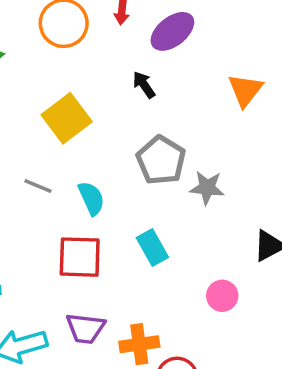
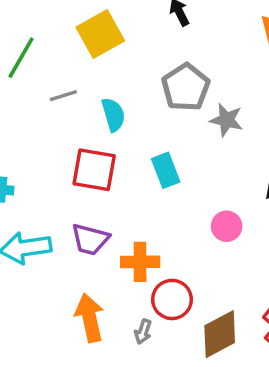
gray line: (38, 186) -> (63, 96), turned -48

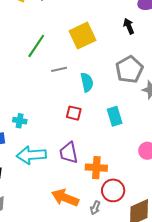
red square: (94, 170) -> (74, 113), size x0.6
purple trapezoid: (90, 239) -> (69, 153), turned 60
orange arrow: (90, 318) -> (65, 198), turned -60

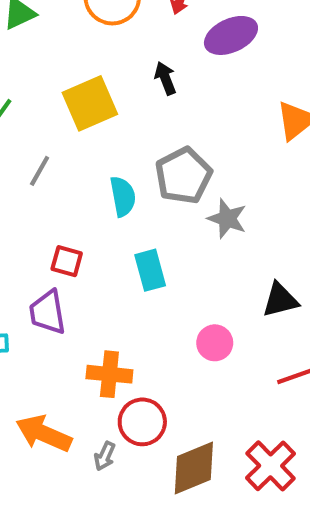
black arrow: (129, 26) -> (165, 78), moved
gray line: (59, 69) -> (40, 171), turned -49
cyan semicircle: (87, 82) -> (123, 196), moved
purple trapezoid: (69, 153) -> (48, 312), moved

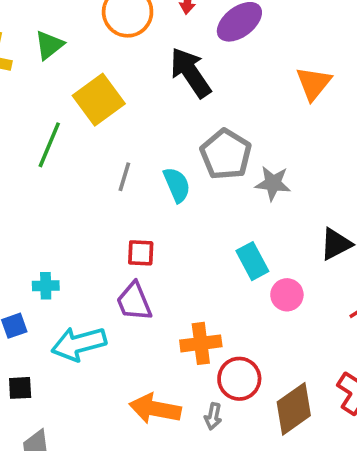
black arrow: (165, 78) -> (191, 73), size x1.8
yellow square: (90, 103) -> (99, 100), moved
gray line: (40, 171) -> (124, 177), moved
cyan rectangle: (150, 270) -> (252, 261), moved

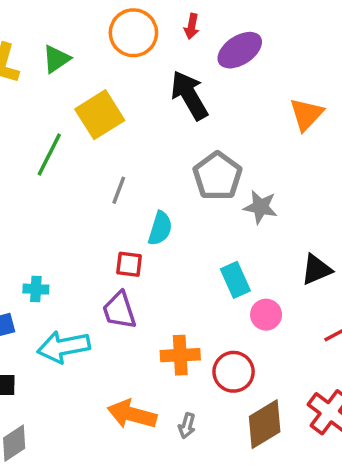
cyan semicircle: (177, 185) -> (160, 228), moved, turned 36
red circle: (239, 379) -> (234, 372), moved

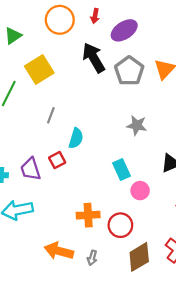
gray pentagon: (217, 176) -> (129, 71), moved
red square: (129, 264) -> (57, 160), turned -35
purple trapezoid: (119, 310) -> (31, 169), moved

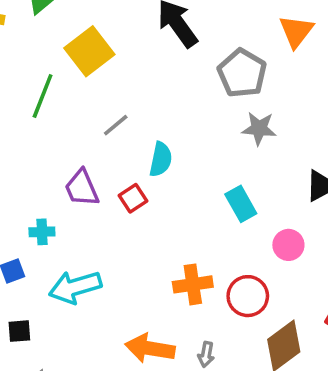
gray pentagon: (129, 71) -> (242, 73), moved
gray line: (51, 115) -> (116, 125), turned 35
purple trapezoid: (31, 169) -> (82, 188), moved
pink circle: (140, 191) -> (288, 245), moved

